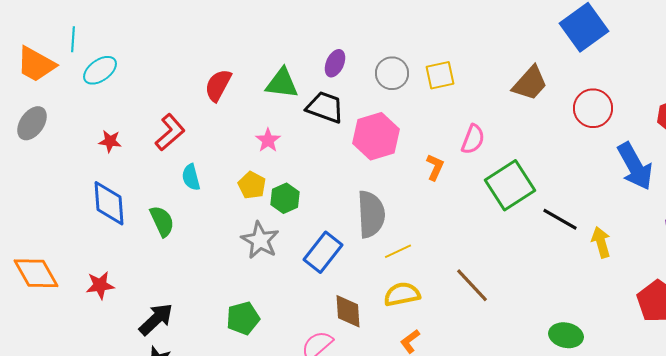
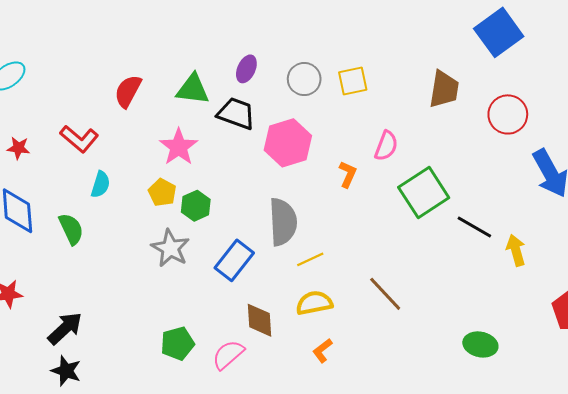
brown trapezoid: (530, 83) -> (444, 89), turned -33
red L-shape: (170, 132) -> (79, 139), turned 81
pink star: (268, 140) -> (179, 147), size x1.5
cyan semicircle: (191, 177) -> (100, 184), turned -148
green pentagon: (243, 318) -> (178, 343), moved

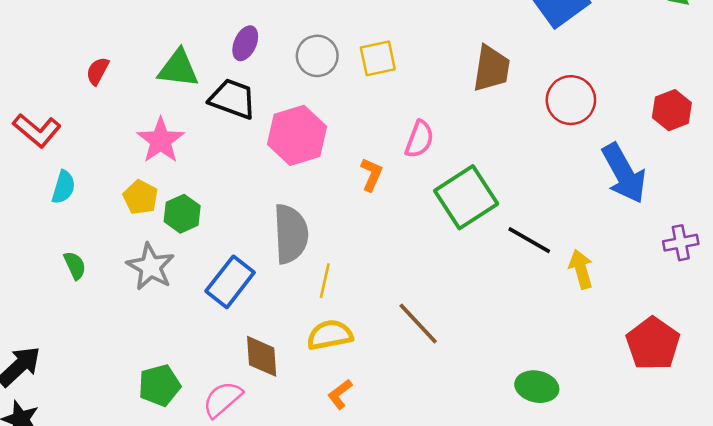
red semicircle: (128, 91) -> (98, 71), size x0.7
green semicircle: (71, 229) -> (75, 265), moved, size x0.7
yellow line: (310, 259) -> (325, 281), turned -52

